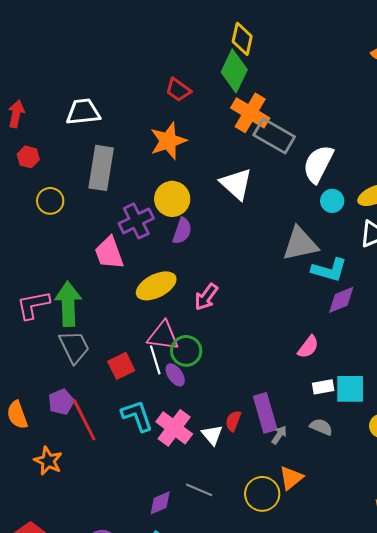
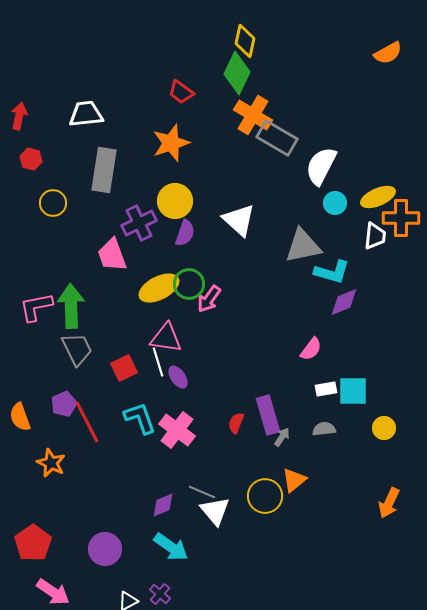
white triangle: (236, 184) -> (239, 220), moved
green circle: (186, 351) -> (189, 284), moved
gray semicircle: (321, 427) -> (324, 429), turned -30
white triangle: (212, 435) -> (215, 511), moved, size x1.4

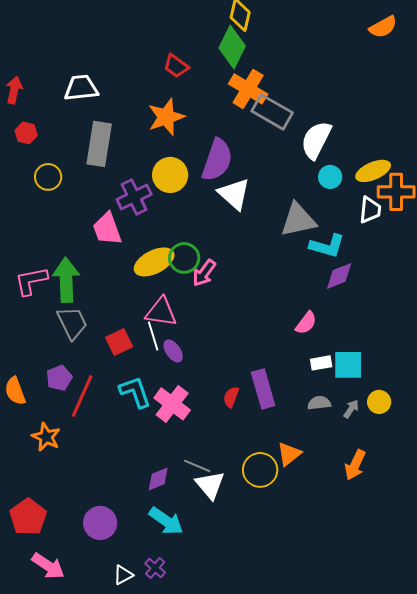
purple semicircle: (185, 233) -> (217, 160), moved, size x1.6
red line: (87, 422) -> (82, 396), turned 51
gray arrow: (282, 437) -> (351, 409), moved
orange arrow: (389, 503) -> (355, 465), moved

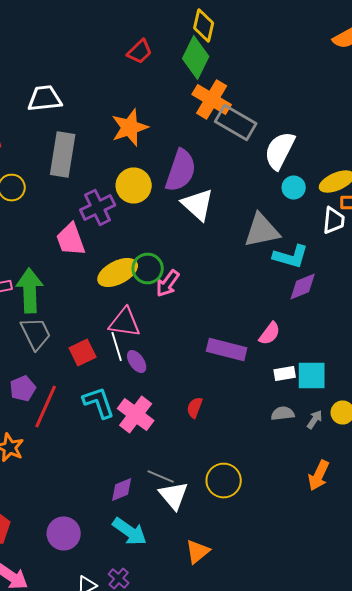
red trapezoid: (176, 66) -> (140, 52), moved, turned -80
purple rectangle: (263, 389) -> (227, 350), moved, turned -60
orange triangle: (289, 454) -> (198, 552), moved

